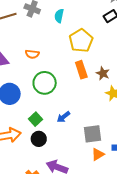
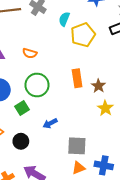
yellow pentagon: (81, 41) -> (83, 35), moved
green square: (36, 119) -> (22, 108), moved

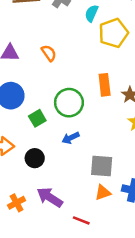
orange semicircle: (30, 53) -> (49, 53), turned -144
green circle: (37, 85) -> (69, 103), moved

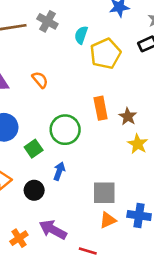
blue arrow: (71, 138) -> (59, 171), moved, turned 140

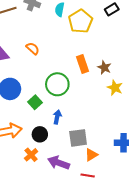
gray square: (104, 193) -> (78, 138), moved
orange triangle: (108, 220) -> (91, 155), moved
orange cross: (19, 238) -> (31, 155), moved

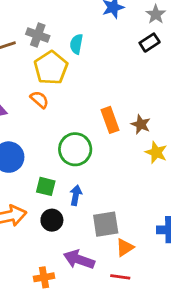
yellow pentagon: (80, 21) -> (51, 68), moved
green square: (35, 102) -> (46, 186), moved, turned -32
orange cross: (31, 155) -> (44, 277), moved, turned 32

